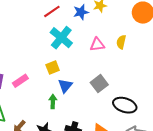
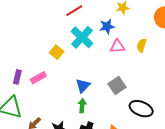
blue star: (81, 12) -> (107, 26), moved
yellow square: (53, 67) -> (57, 52), moved, turned -32
green arrow: (53, 101) -> (82, 106), moved

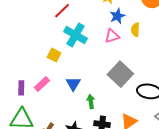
blue star: (107, 26) -> (117, 16), moved
gray square: (117, 85) -> (120, 74), size x1.4
blue triangle: (83, 86) -> (73, 84), moved

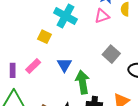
gray square: (120, 74) -> (111, 54), size x0.7
green arrow: (91, 101) -> (82, 82), size x1.6

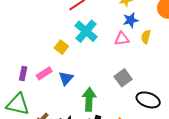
blue triangle: (64, 65) -> (66, 78), moved

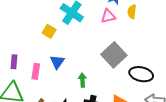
pink rectangle: (44, 73) -> (36, 71), moved, turned -42
gray square: (123, 78) -> (114, 55), size x1.4
green arrow: (89, 99) -> (82, 80), size x0.6

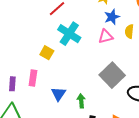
blue triangle: (57, 62) -> (58, 94), moved
pink rectangle: (36, 71) -> (33, 78), moved

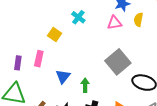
cyan cross: (69, 34) -> (78, 17), size x0.6

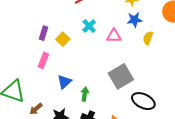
pink triangle: (114, 23) -> (114, 36), moved
purple rectangle: (18, 63) -> (43, 33), moved

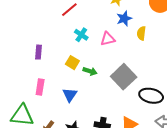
yellow square: (63, 39) -> (72, 63), moved
pink rectangle: (43, 60) -> (40, 87), moved
green arrow: (85, 94) -> (90, 71), moved, turned 112

